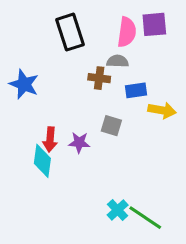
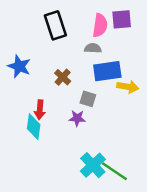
brown cross: (99, 78) -> (63, 77), moved, turned 35
blue rectangle: (136, 90) -> (107, 71), size x1.6
purple star: (79, 143) -> (77, 118), moved
cyan cross: (118, 210) -> (93, 165), size x1.5

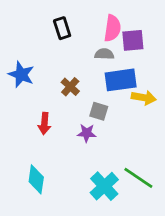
purple square: (122, 19) -> (133, 40), moved
black rectangle: (55, 25) -> (62, 28), size x0.7
cyan diamond: (34, 127) -> (36, 179), moved
green line: (114, 171) -> (138, 178), moved

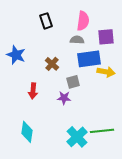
purple square: (133, 40) -> (106, 37), moved
gray square: (99, 111) -> (73, 82), turned -32
green line: (138, 178) -> (102, 131), turned -40

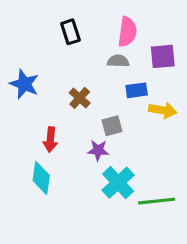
blue rectangle: (89, 59) -> (137, 90), size x0.6
cyan diamond: (27, 132) -> (41, 178), moved
cyan cross: (77, 137) -> (118, 183), moved

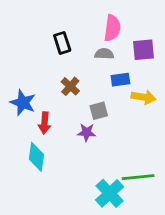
black rectangle: (70, 32) -> (62, 43), moved
blue star: (24, 84) -> (23, 103), moved
cyan cross: (118, 183) -> (110, 193), moved

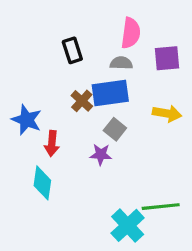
blue rectangle: (120, 80) -> (110, 93), moved, size x1.6
gray square: (99, 111) -> (115, 129), turned -36

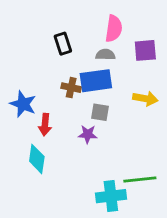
brown cross: (82, 101) -> (71, 88), turned -30
gray square: (115, 129) -> (100, 112), turned -30
cyan cross: (128, 225) -> (111, 196), turned 36

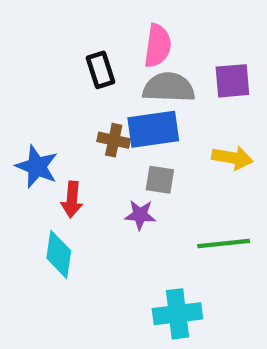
pink semicircle: (114, 28) -> (158, 46), moved
gray semicircle: (105, 55) -> (169, 87), size x1.6
green line: (140, 180) -> (224, 243), moved

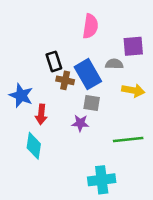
black rectangle: (101, 70) -> (54, 61), moved
gray semicircle: (169, 87) -> (114, 64), moved, size x0.6
blue rectangle: (153, 129) -> (88, 74), turned 68

